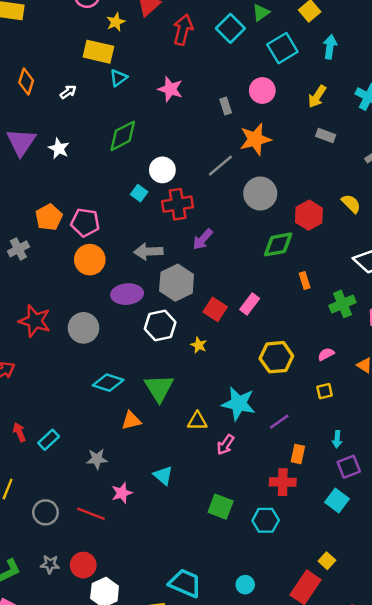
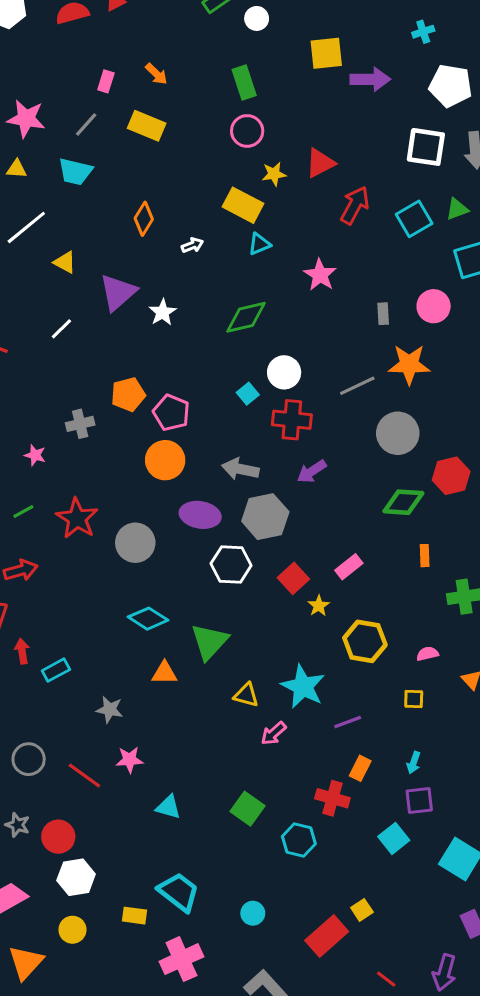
red square: (215, 309) -> (293, 578), moved
yellow star: (199, 345) -> (319, 606), moved
cyan triangle: (163, 475) -> (168, 807), moved, turned -40

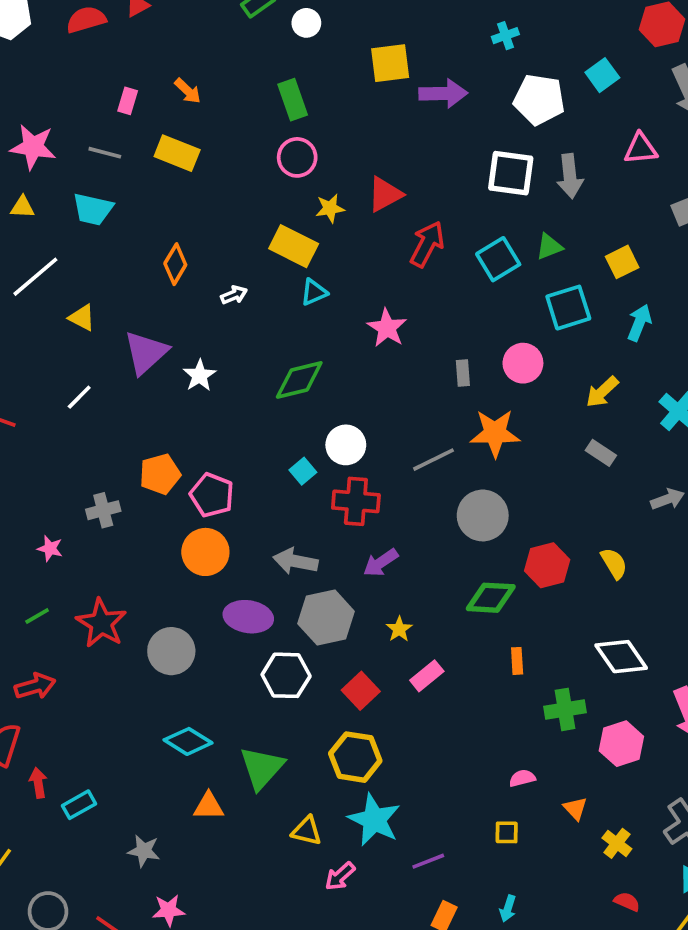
gray line: (86, 125) -> (105, 153), turned 64
yellow star: (319, 606) -> (399, 629), moved
yellow hexagon: (365, 641) -> (355, 757), moved

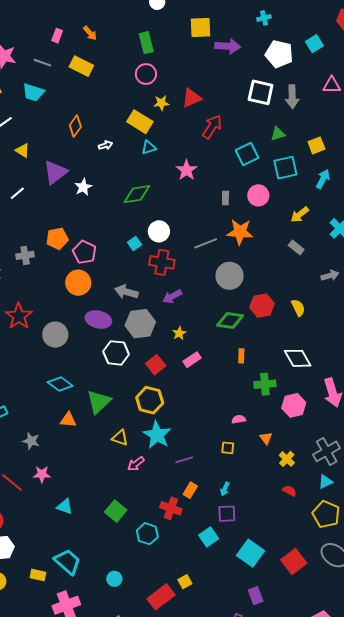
cyan square: (498, 259) -> (247, 154), moved

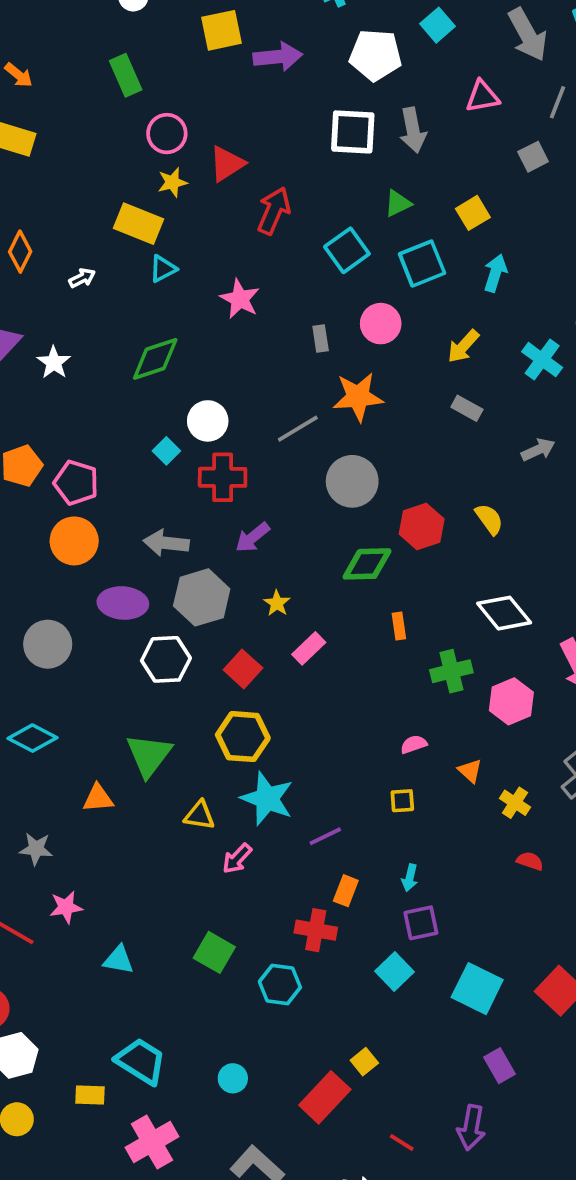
pink circle: (146, 74) -> (167, 134), moved
cyan diamond: (60, 384) -> (32, 738), moved

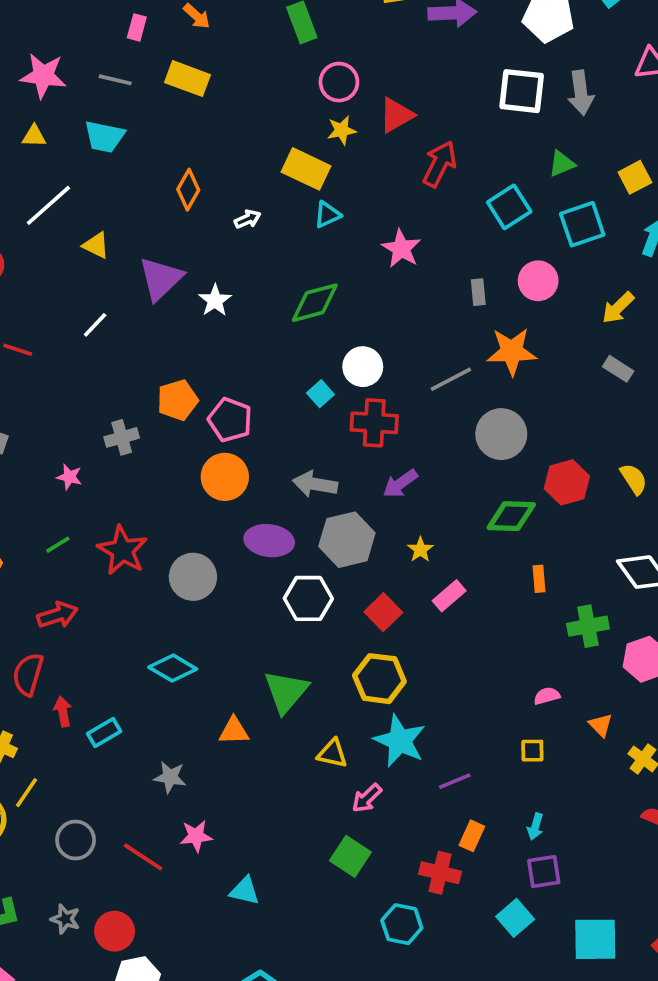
green square: (214, 952) -> (350, 856), moved
cyan square: (477, 989) -> (595, 939), turned -30

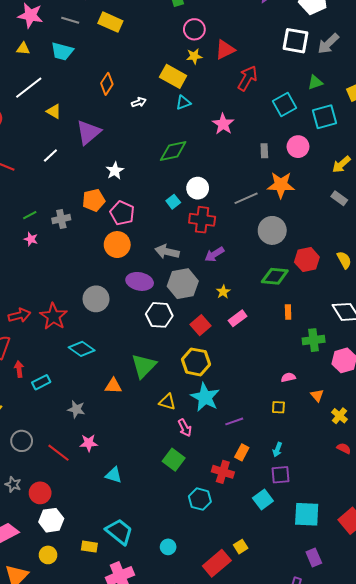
gray arrow: (581, 93) -> (328, 44), turned 50
white star: (215, 300) -> (115, 171), moved
green line: (58, 545) -> (30, 215), moved
red star: (122, 550) -> (53, 316), moved
pink arrow: (367, 798) -> (185, 428), turned -78

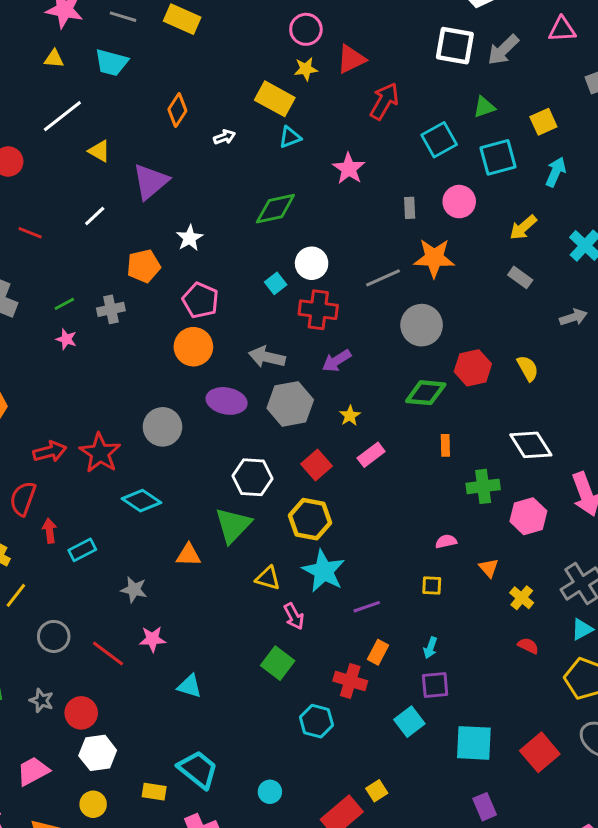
orange pentagon: (94, 200) -> (144, 266), moved
white hexagon: (159, 315) -> (253, 477), moved

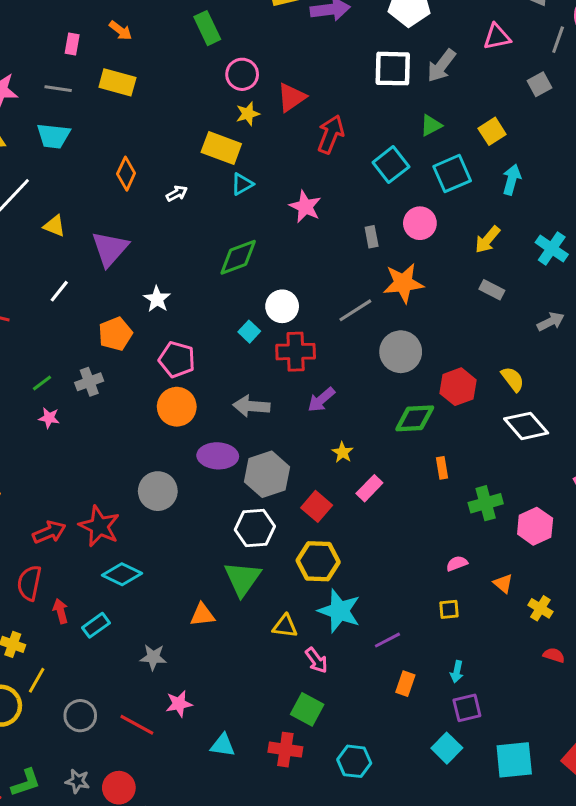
gray hexagon: (290, 404) -> (267, 474), moved
white diamond: (531, 445) -> (526, 426), moved
cyan diamond: (142, 501) -> (122, 574), moved
red cross: (350, 681) -> (285, 750), moved

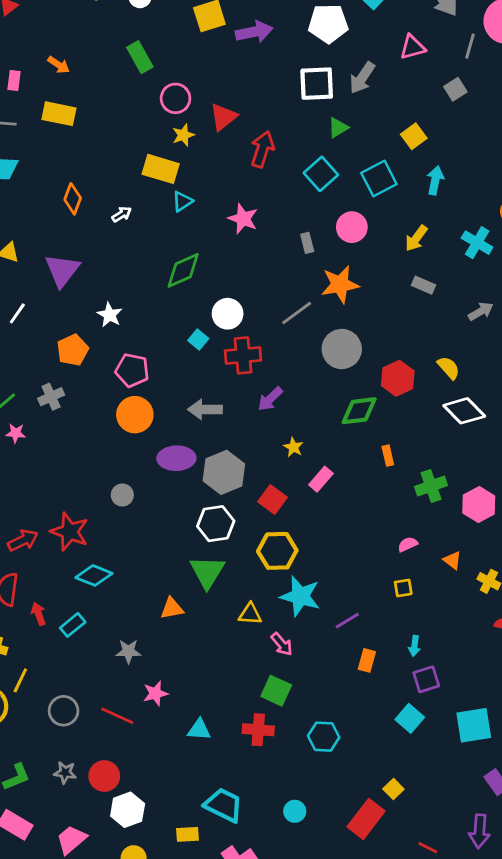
green triangle: (431, 125) -> (338, 128), moved
gray circle: (158, 491) -> (122, 495), size x0.6

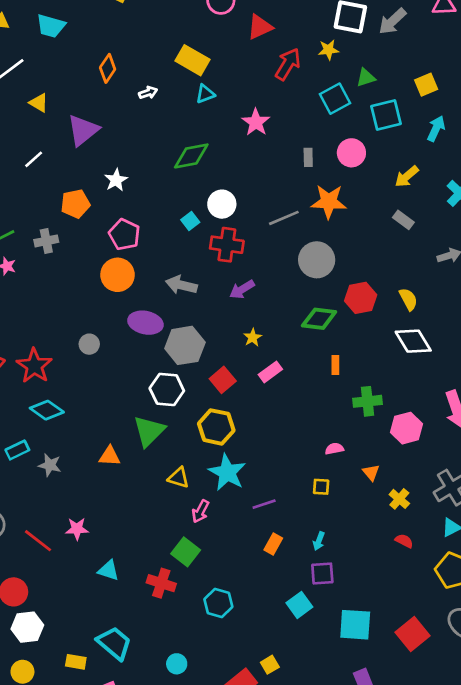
green triangle: (338, 128) -> (366, 78), moved
yellow star: (183, 135) -> (328, 50), moved
pink arrow: (282, 644) -> (201, 511), turned 55
gray star: (128, 651) -> (50, 465), moved

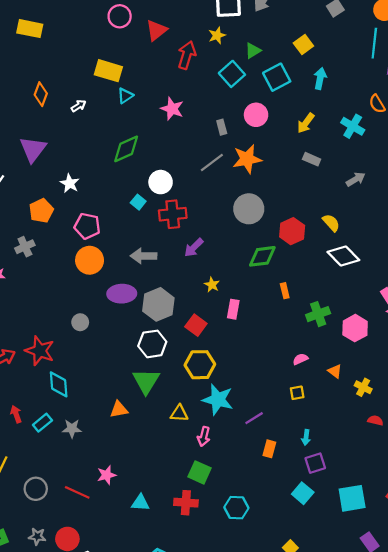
gray line: (284, 218) -> (212, 163), moved
pink rectangle: (270, 372) -> (233, 309), turned -30
cyan diamond: (47, 410) -> (59, 384), turned 64

